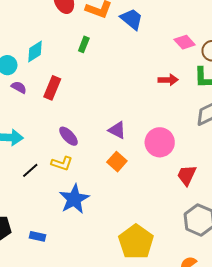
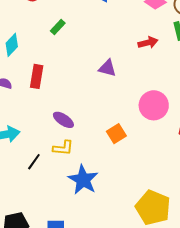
green rectangle: (84, 44) -> (58, 27), turned 35
purple triangle: (117, 130) -> (107, 68), moved
orange square: (117, 162) -> (116, 134), turned 30

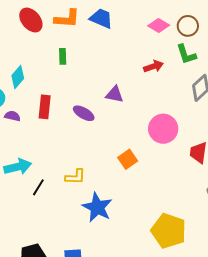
green rectangle: (58, 27) -> (63, 56), turned -42
purple ellipse: (63, 120) -> (84, 113), moved
black line: (34, 162) -> (38, 187), moved

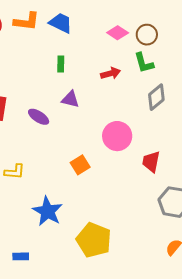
green rectangle: (63, 56) -> (61, 64), moved
yellow L-shape: (75, 177) -> (14, 172), moved
yellow pentagon: (169, 231) -> (94, 240), moved

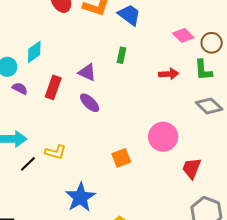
gray diamond: (156, 97) -> (209, 106), turned 72
purple triangle: (70, 99) -> (87, 72), moved

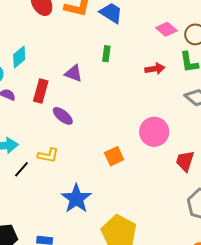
purple ellipse: (90, 103) -> (63, 116), moved

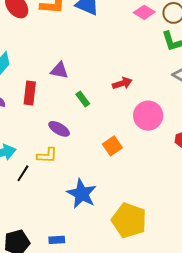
green rectangle: (106, 54) -> (83, 99), moved, turned -35
red arrow: (155, 69) -> (122, 83), moved
purple ellipse: (63, 116) -> (59, 129), moved

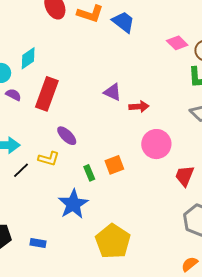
purple triangle: (59, 70) -> (113, 92), moved
red rectangle: (30, 93) -> (47, 94), size x1.4
green rectangle: (83, 99) -> (89, 173), moved

